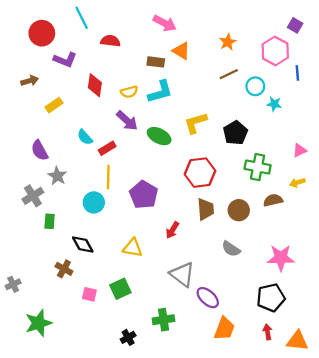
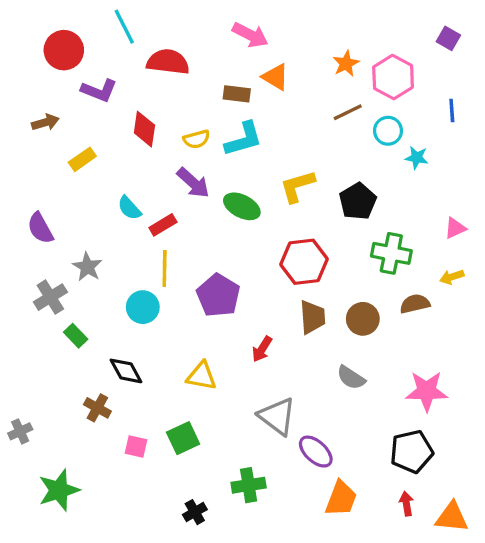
red semicircle: (110, 41) -> (168, 62), size x1.4
pink hexagon: (275, 51) -> (393, 77), moved
purple semicircle: (40, 150) -> (40, 228), moved
green rectangle: (50, 221) -> (76, 336), turned -48

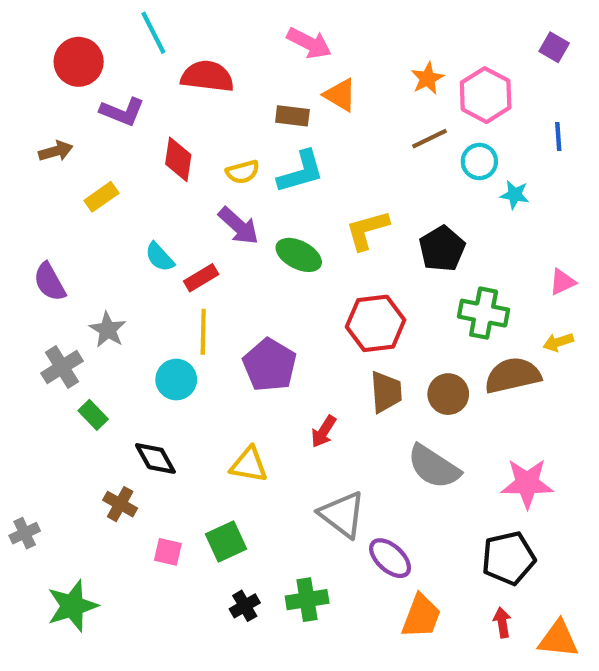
brown semicircle: (415, 304) -> (513, 375), size x1.5
gray semicircle: (351, 378) -> (434, 467), size x1.5
black cross: (195, 512) -> (245, 606), moved

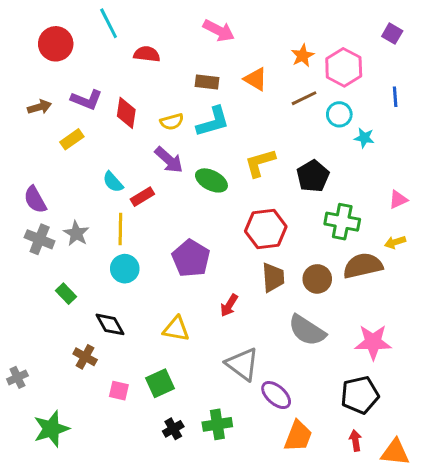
red semicircle: (207, 76) -> (147, 54), size x0.7
orange triangle: (340, 95) -> (256, 79), moved
purple L-shape: (122, 112) -> (87, 100), moved
yellow line: (203, 332) -> (120, 229), moved
gray cross: (62, 367) -> (40, 239), moved, turned -36

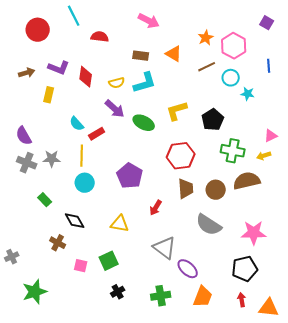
yellow rectangle: (72, 139) -> (49, 95), turned -42
gray star: (76, 233) -> (52, 159), turned -30
yellow arrow: (395, 242) -> (264, 156), moved
green cross: (217, 424) -> (161, 296), moved

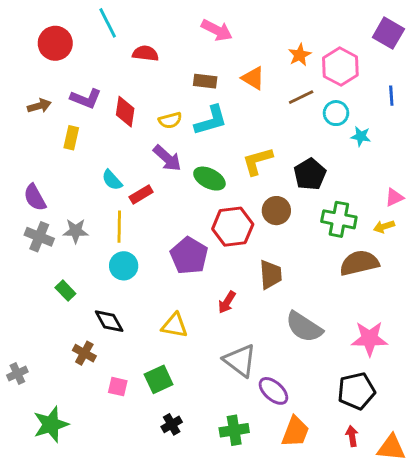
purple square: (267, 23) -> (388, 33), size x1.5
red hexagon: (181, 156) -> (233, 227), moved
brown circle: (216, 190) -> (276, 211), moved

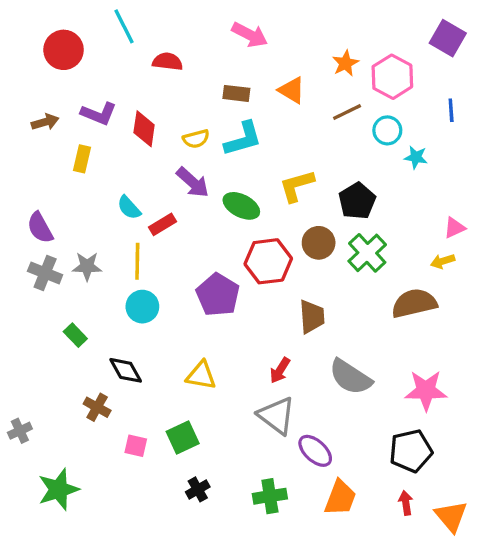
green cross: (339, 219) -> (367, 253), moved, turned 36
red arrow: (227, 302) -> (280, 370), moved
orange triangle: (391, 448) -> (451, 516), turned 44

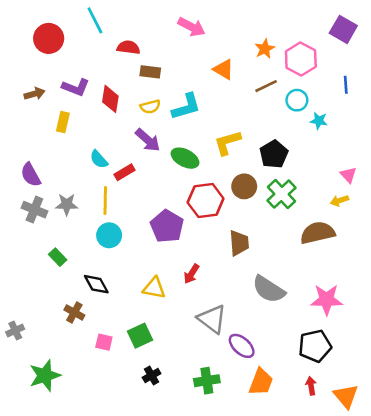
brown rectangle: (236, 93) -> (150, 72), moved
pink triangle: (454, 228) -> (348, 175), turned -48
red arrow: (280, 370) -> (191, 274), moved

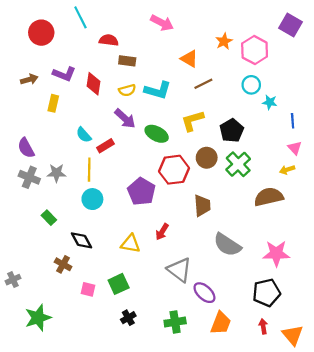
blue line: (346, 85) -> (293, 121), moved
brown line: (266, 86) -> (203, 84), moved
cyan L-shape: (186, 107) -> (158, 90), turned 32

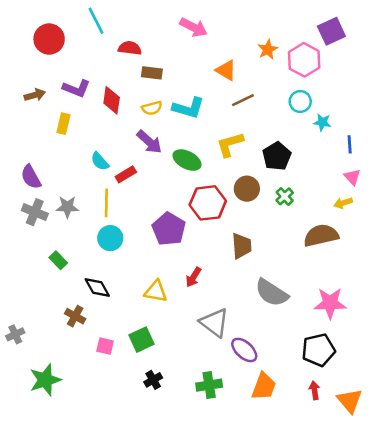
purple square: (290, 25) -> (331, 31), moved, turned 35
green cross: (238, 164) -> (285, 196), size x0.6

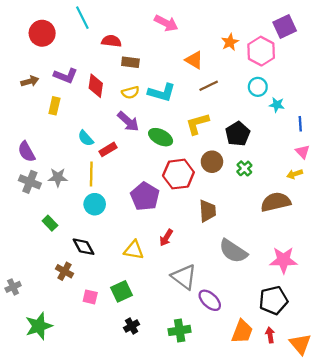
orange trapezoid: (264, 386) -> (242, 332), moved

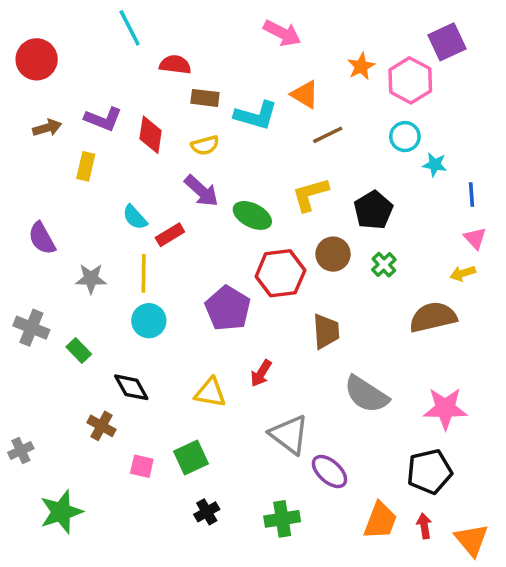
pink arrow: (166, 23) -> (282, 33), moved
red circle: (42, 33) -> (37, 59), moved
cyan L-shape: (162, 92) -> (256, 115), moved
gray cross: (30, 182) -> (31, 328), moved

